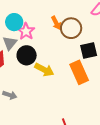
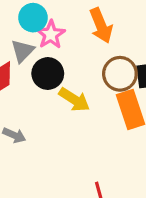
orange arrow: (56, 23) -> (101, 26), size x1.5
brown circle: (71, 28) -> (120, 74), moved

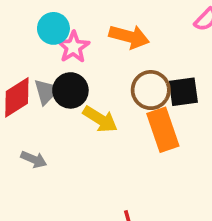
orange arrow: (101, 26) -> (129, 37), turned -52
gray triangle: (23, 51) -> (47, 91), moved

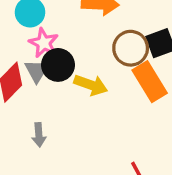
pink star: (73, 47) -> (44, 43), moved
gray arrow: (34, 159) -> (39, 135), turned 75

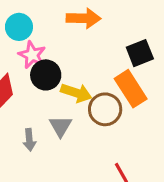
brown circle: (131, 48) -> (105, 109), moved
gray triangle: (37, 71) -> (60, 126), moved

